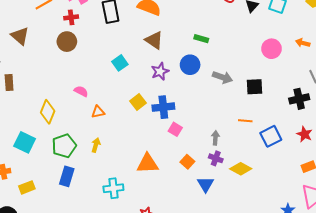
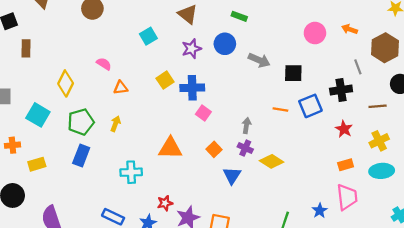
blue square: (271, 136) -> (310, 106), moved

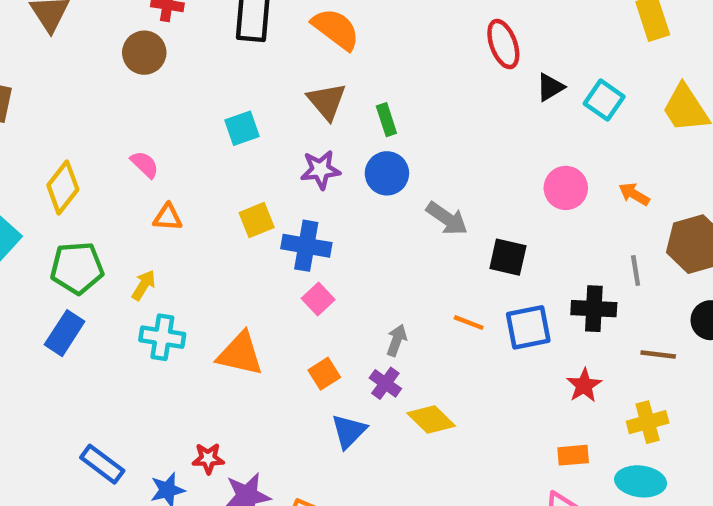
green rectangle: (239, 16) -> (386, 120), moved, turned 40
cyan cross: (131, 172) -> (162, 337), moved

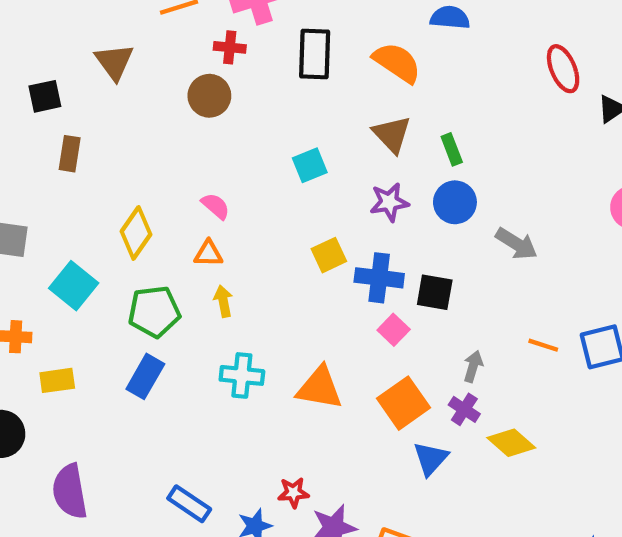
orange triangle: (168, 217) -> (208, 254), moved
black square: (508, 257) -> (435, 292), moved
yellow arrow: (144, 285) -> (223, 301), moved, turned -40
orange square: (324, 374) -> (404, 403), size x1.6

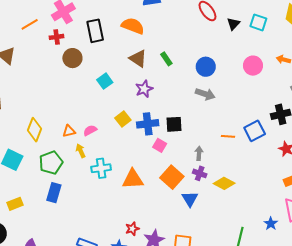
brown circle: (209, 96) -> (72, 58), moved
blue circle: (455, 202) -> (206, 67), moved
pink semicircle: (216, 206) -> (90, 130), moved, turned -56
cyan cross: (242, 375) -> (101, 168), moved

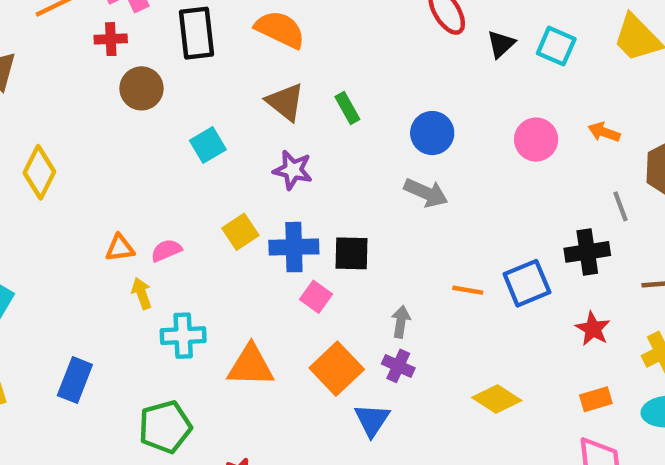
purple star: (144, 89) -> (293, 170), turned 30
yellow diamond: (34, 130) -> (39, 172), moved
green pentagon: (51, 163) -> (165, 427), moved
yellow diamond: (224, 183) -> (497, 399), moved

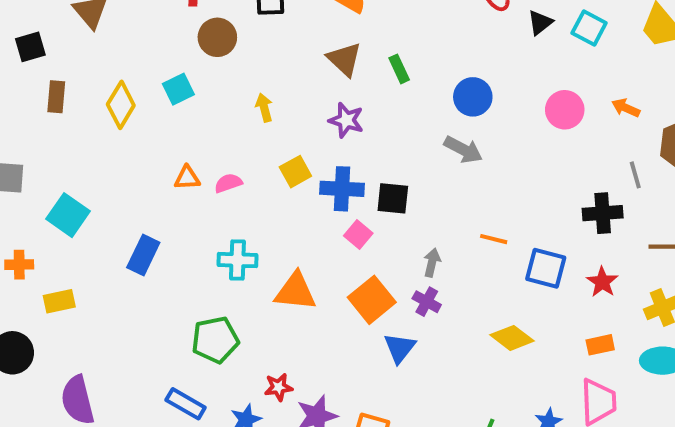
cyan square: (208, 145) -> (178, 89), moved
blue square: (527, 283) -> (546, 268), moved, turned 33
yellow arrow: (142, 293) -> (264, 108), moved
blue rectangle: (75, 380) -> (143, 255), moved

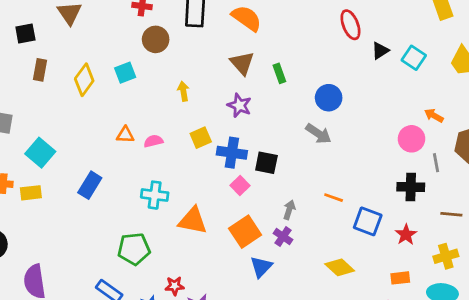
pink circle: (565, 110) -> (411, 139), moved
yellow rectangle: (59, 301) -> (31, 193), moved

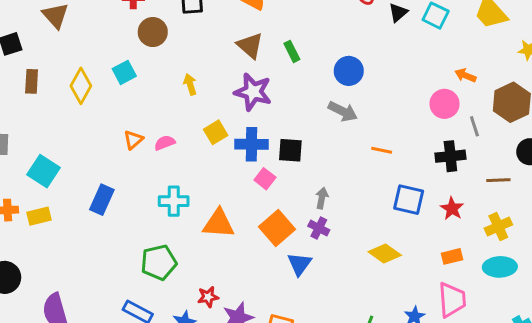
purple star: (239, 105) -> (253, 92), size x1.4
orange triangle: (125, 135) -> (133, 140), turned -36
orange line: (334, 198) -> (382, 150), moved

